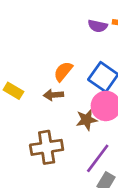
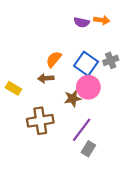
yellow rectangle: (13, 91) -> (13, 88), moved

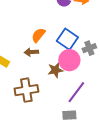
gray cross: (111, 60) -> (89, 48), moved
purple line: (82, 130) -> (76, 92), moved
gray rectangle: (88, 149) -> (69, 115), turned 56

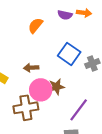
orange semicircle: (38, 35) -> (35, 25), moved
pink circle: (69, 60) -> (41, 90), moved

